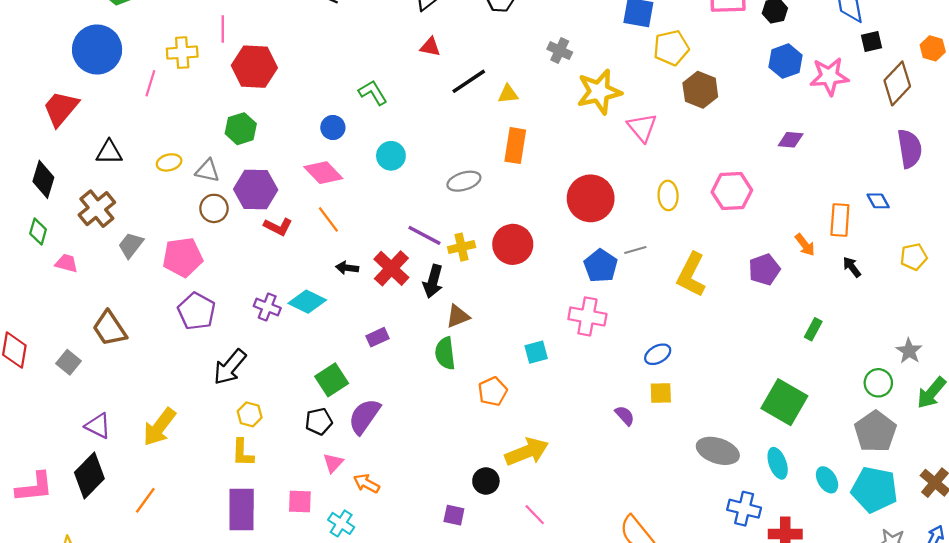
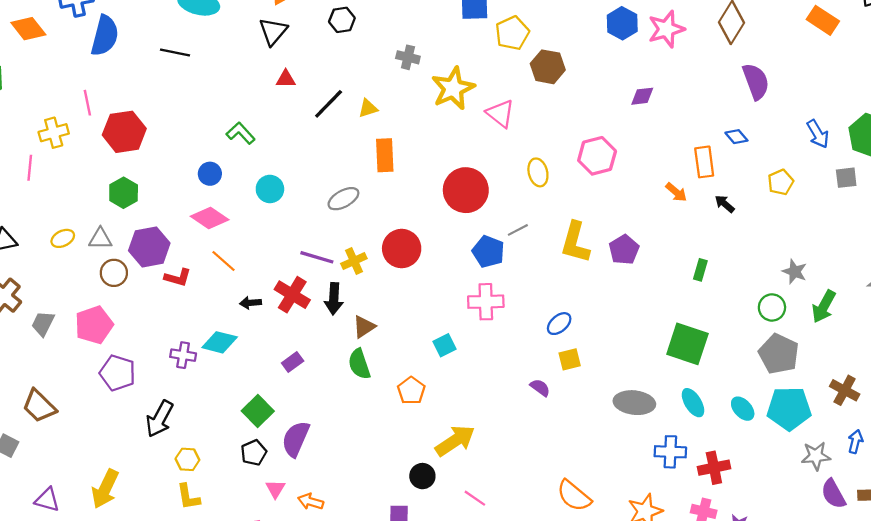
purple pentagon: (764, 270) -> (624, 250), moved

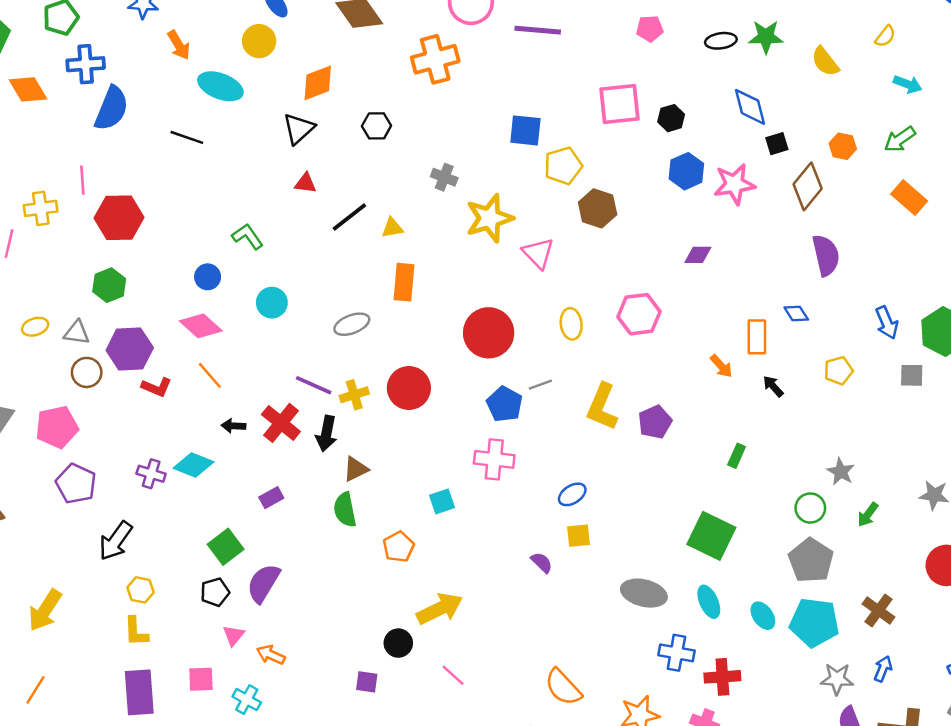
green arrow: (824, 306) -> (868, 515), size x0.7

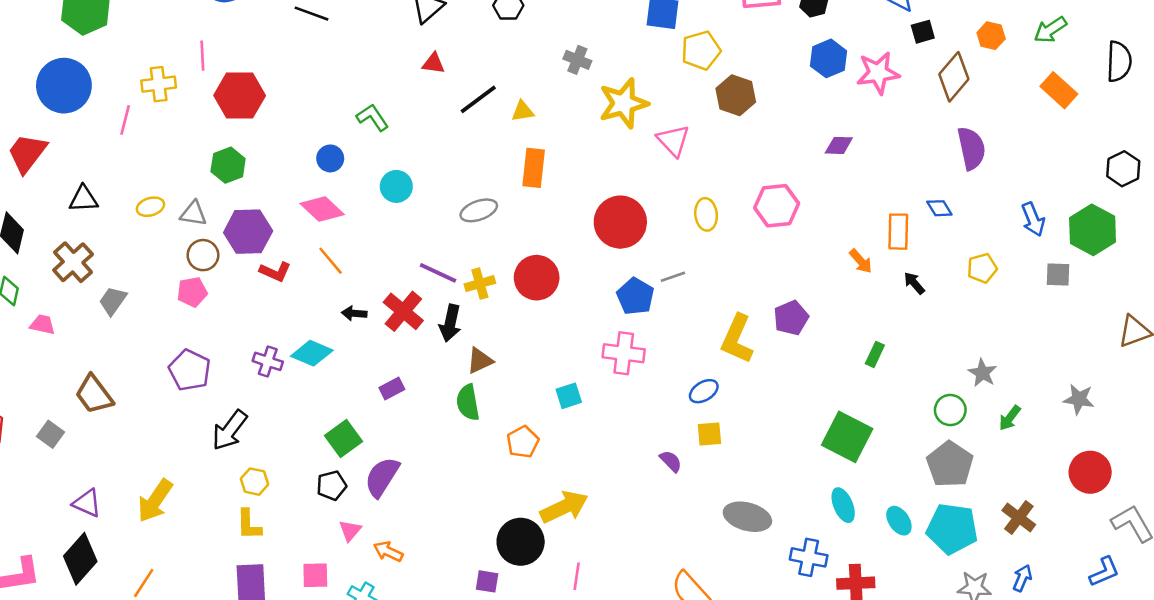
yellow L-shape: (602, 407) -> (737, 339), moved
pink pentagon: (57, 427) -> (192, 292), moved, size x0.7
gray ellipse: (644, 593) -> (747, 517), moved
black circle: (398, 643) -> (521, 542), size x1.6
pink line: (453, 675) -> (577, 576), turned 55

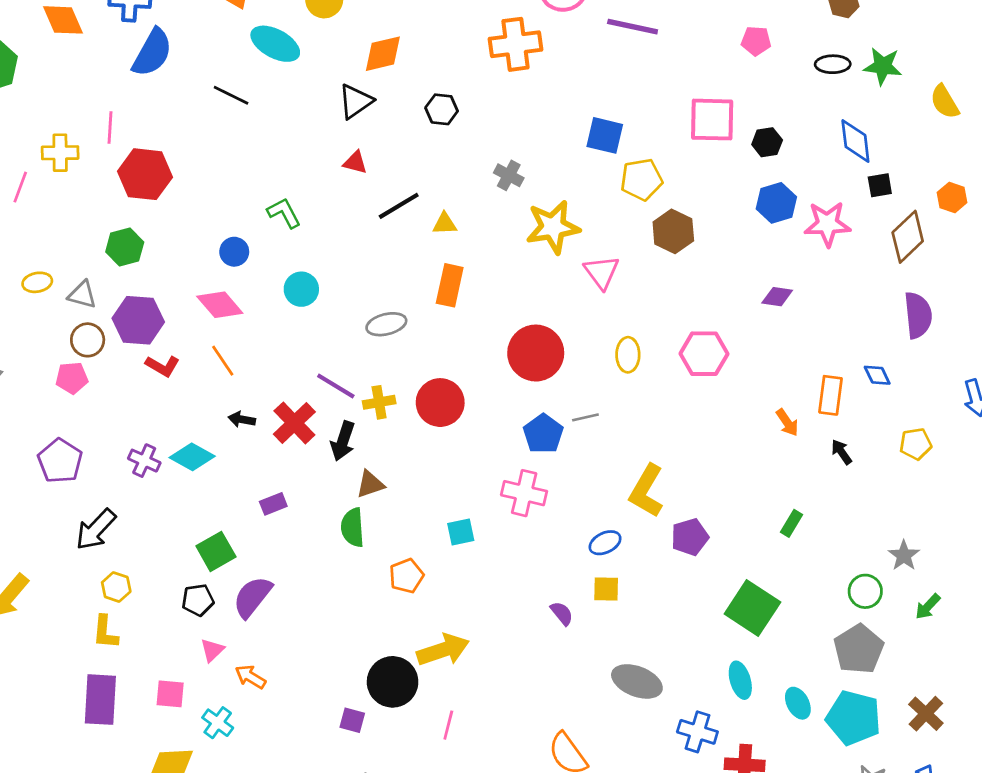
purple pentagon: (791, 318) -> (690, 537), moved

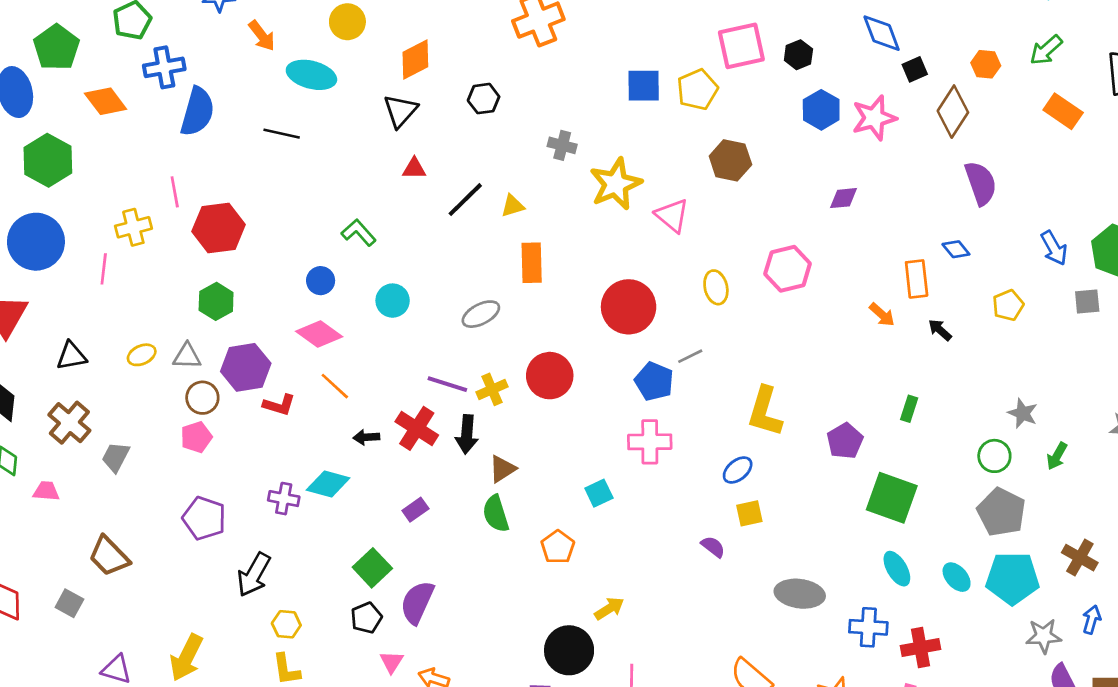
yellow pentagon: (641, 180) -> (697, 90), moved
purple pentagon: (690, 537) -> (845, 441), moved
yellow arrow: (443, 650) -> (609, 608), size x0.6

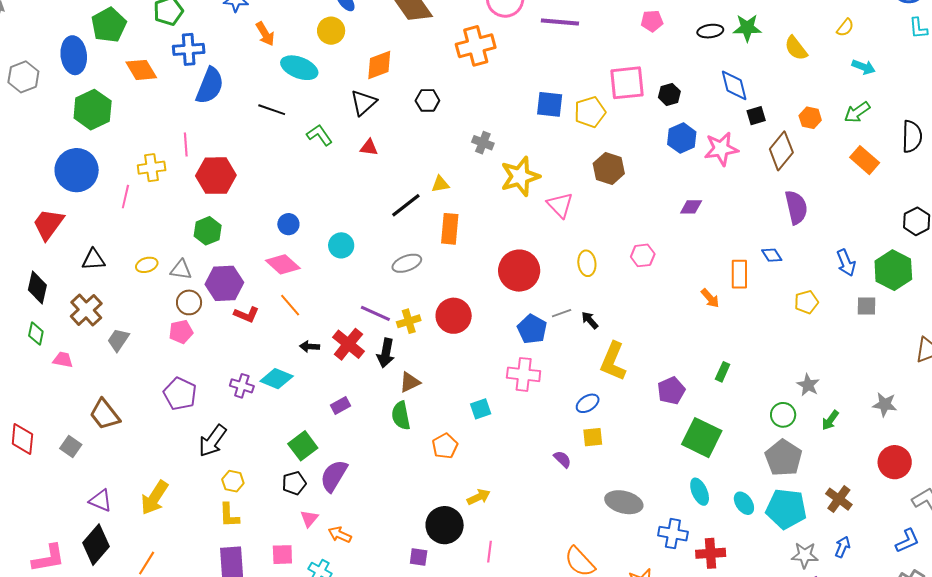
black line: (465, 200) -> (406, 205), moved
green L-shape: (359, 233) -> (320, 135), moved
pink hexagon: (788, 269) -> (643, 255), size x0.7
black arrow: (940, 330) -> (590, 320), moved

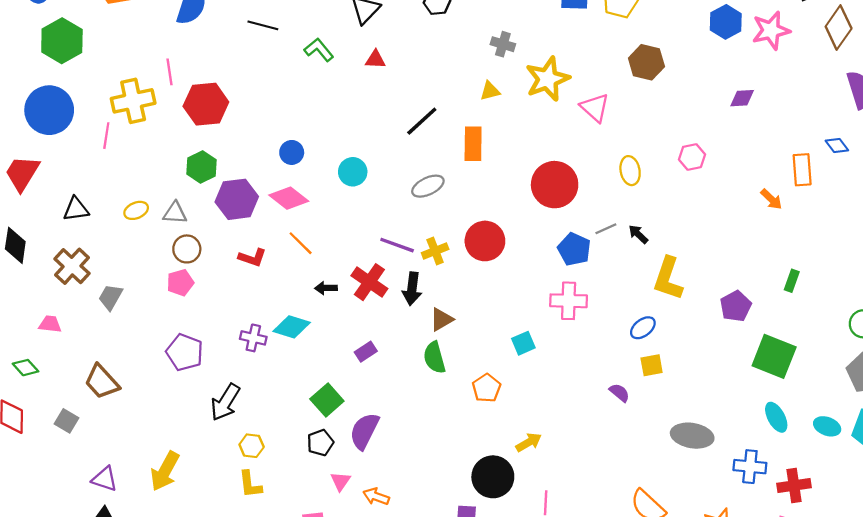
yellow cross: (152, 168) -> (133, 101), size x1.4
yellow triangle: (440, 184) -> (490, 91), moved
purple hexagon: (224, 283) -> (237, 199), moved
green diamond: (36, 334) -> (25, 368), moved, turned -50
cyan ellipse: (744, 503) -> (827, 426), turned -30

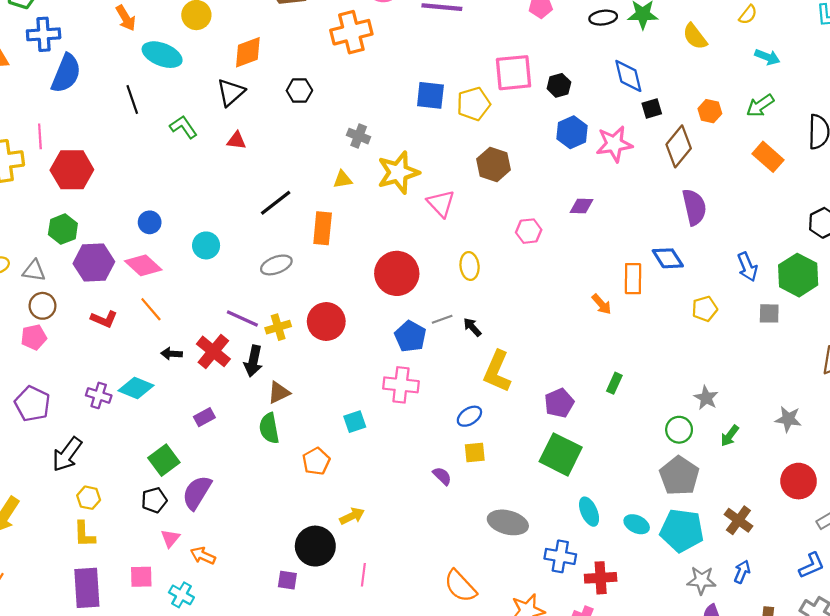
black line: (263, 25) -> (132, 99), turned 52
blue diamond: (837, 146) -> (668, 258), size x1.4
pink hexagon: (692, 157) -> (529, 231), moved
green square: (774, 356) -> (561, 454), moved

